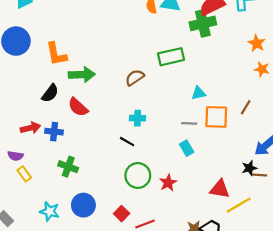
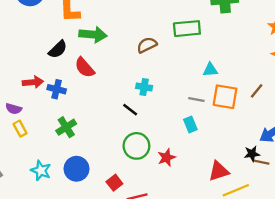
green cross: (68, 167) -> (66, 127), turned 30
red triangle: (220, 189) -> (219, 171), turned -35

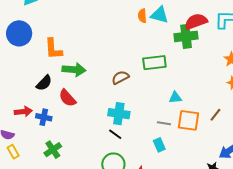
cyan cross: (144, 87) -> (119, 114), size x1.5
black line: (130, 110) -> (115, 134), moved

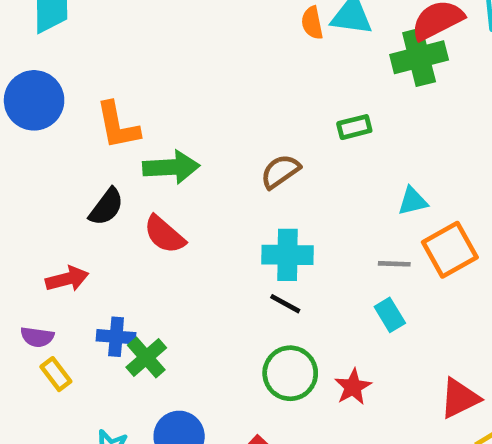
green rectangle: (154, 63) -> (354, 127), size x0.6
blue cross: (44, 117) -> (116, 337), moved
orange square: (189, 120) -> (450, 250), turned -30

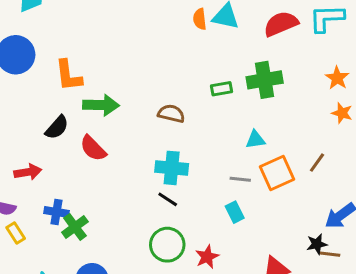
green cross: (419, 57) -> (265, 80), moved
brown semicircle: (280, 171) -> (171, 114), turned 44

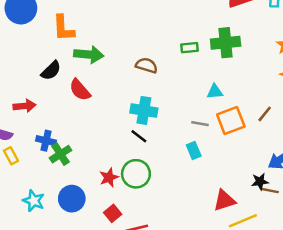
red star: (207, 257) -> (109, 177), moved

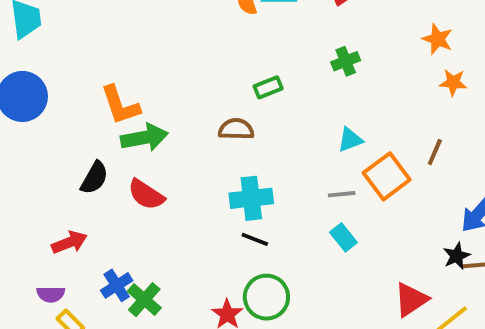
orange L-shape: (63, 28) -> (120, 105), moved
green cross: (226, 43) -> (346, 61), size x0.6
green rectangle: (190, 48) -> (268, 87), moved
blue cross: (46, 141) -> (117, 285), turned -30

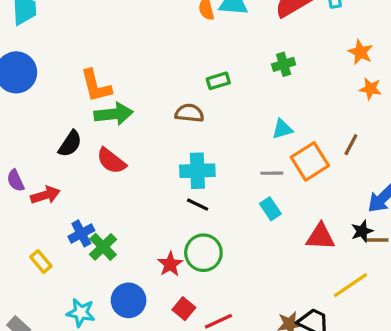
purple semicircle: (51, 294) -> (16, 181), moved, turned 60
red triangle: (411, 300) -> (320, 237), moved, turned 32

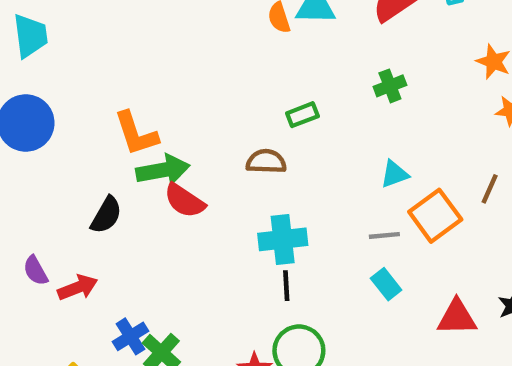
red semicircle: (111, 161) -> (184, 201), moved
black line: (198, 205) -> (286, 286), turned 65

